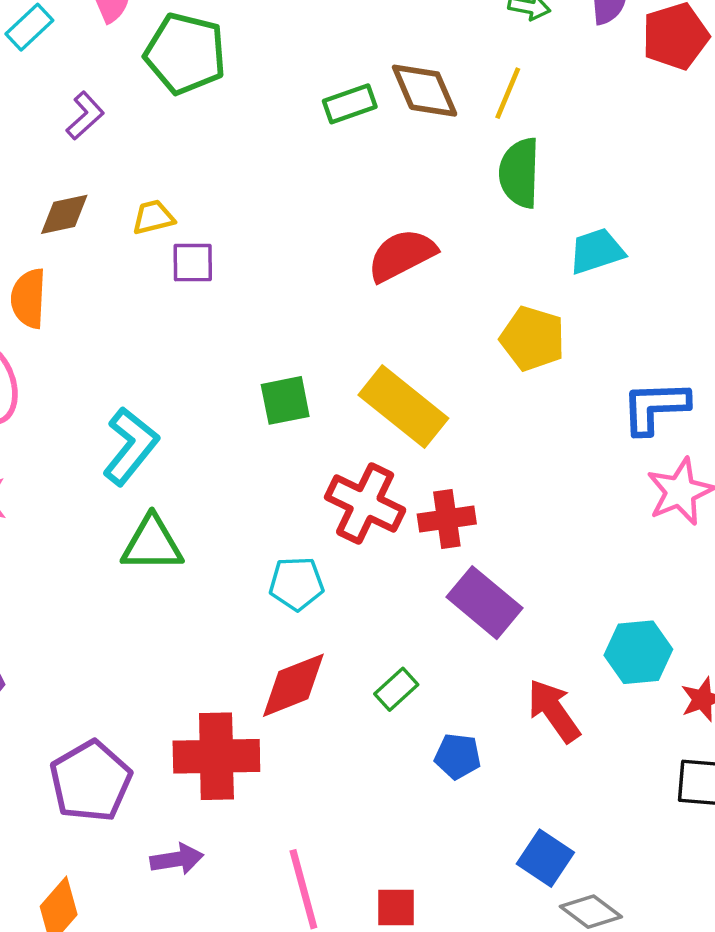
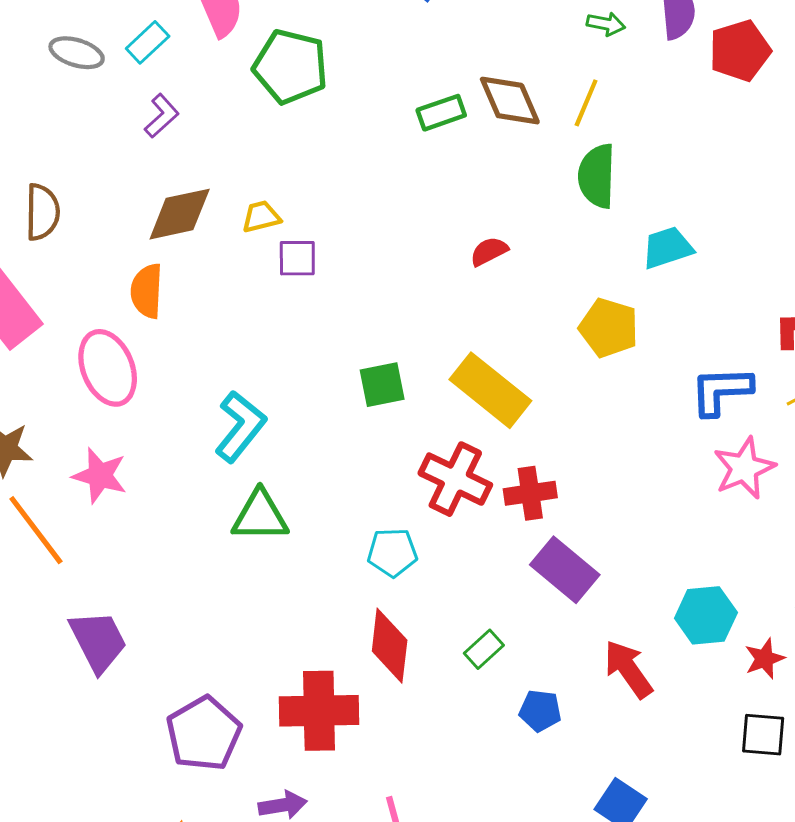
purple L-shape: (85, 116) -> (162, 116), moved
brown diamond: (64, 214) -> (180, 214), size x1.4
red semicircle: (402, 255) -> (489, 251), size x0.6
red diamond: (293, 685) -> (390, 646), turned -62

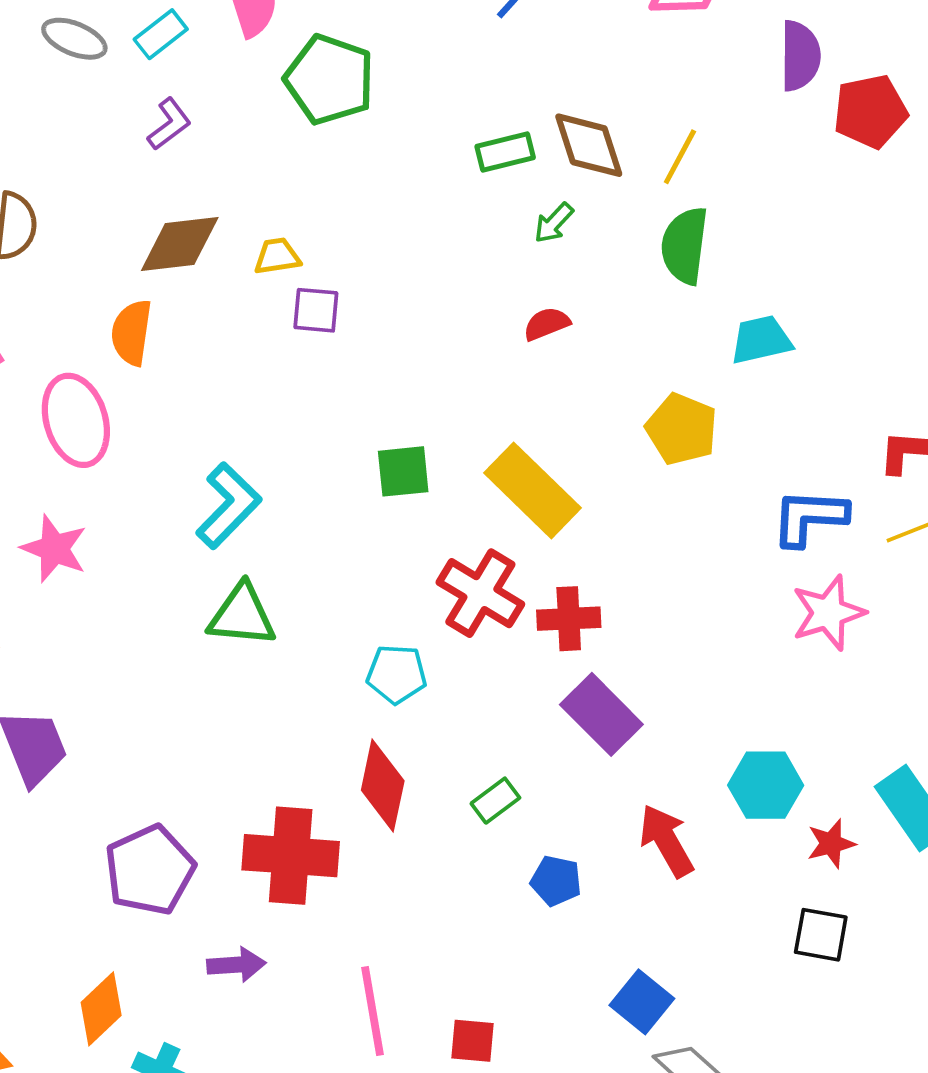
green arrow: (606, 24) -> (554, 223), moved, turned 117

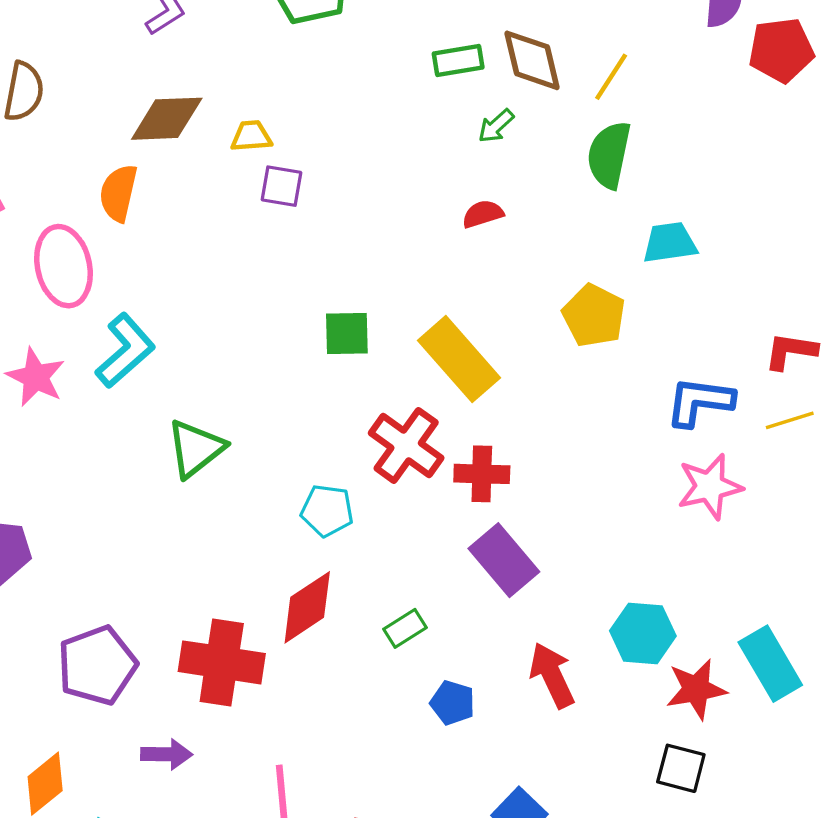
cyan L-shape: (228, 506) -> (125, 351), moved
green triangle: (242, 615) -> (196, 448), turned -48
red diamond: (383, 785) -> (307, 607), turned 40
red star: (831, 844) -> (696, 689), size x1.4

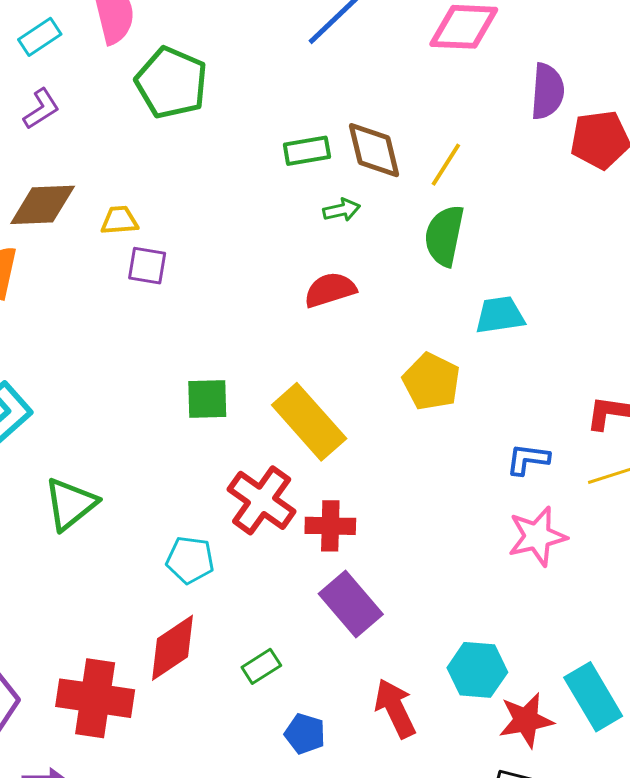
green arrow: (496, 126) -> (342, 210), turned -150
red semicircle: (483, 214) -> (330, 290), size x1.4
blue L-shape: (700, 402) -> (528, 459), size x0.7

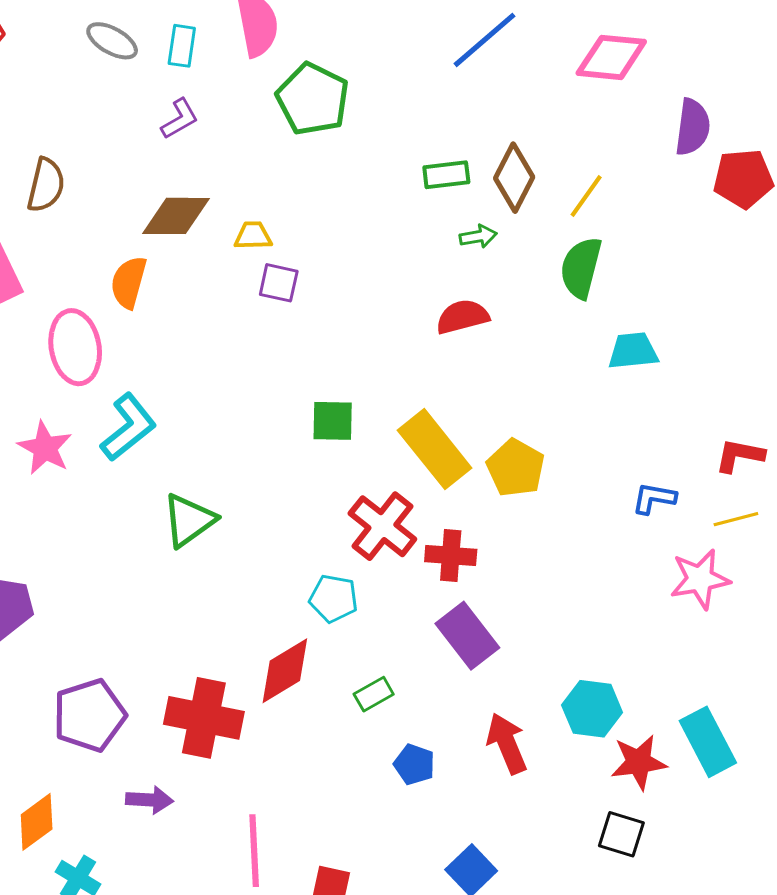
cyan rectangle: (40, 37) -> (182, 46), turned -51
brown diamond: (374, 150) -> (514, 178), turned 38
yellow pentagon: (431, 382) -> (516, 468), moved
pink star: (537, 536) -> (700, 579), moved
cyan pentagon: (190, 560) -> (334, 598), moved

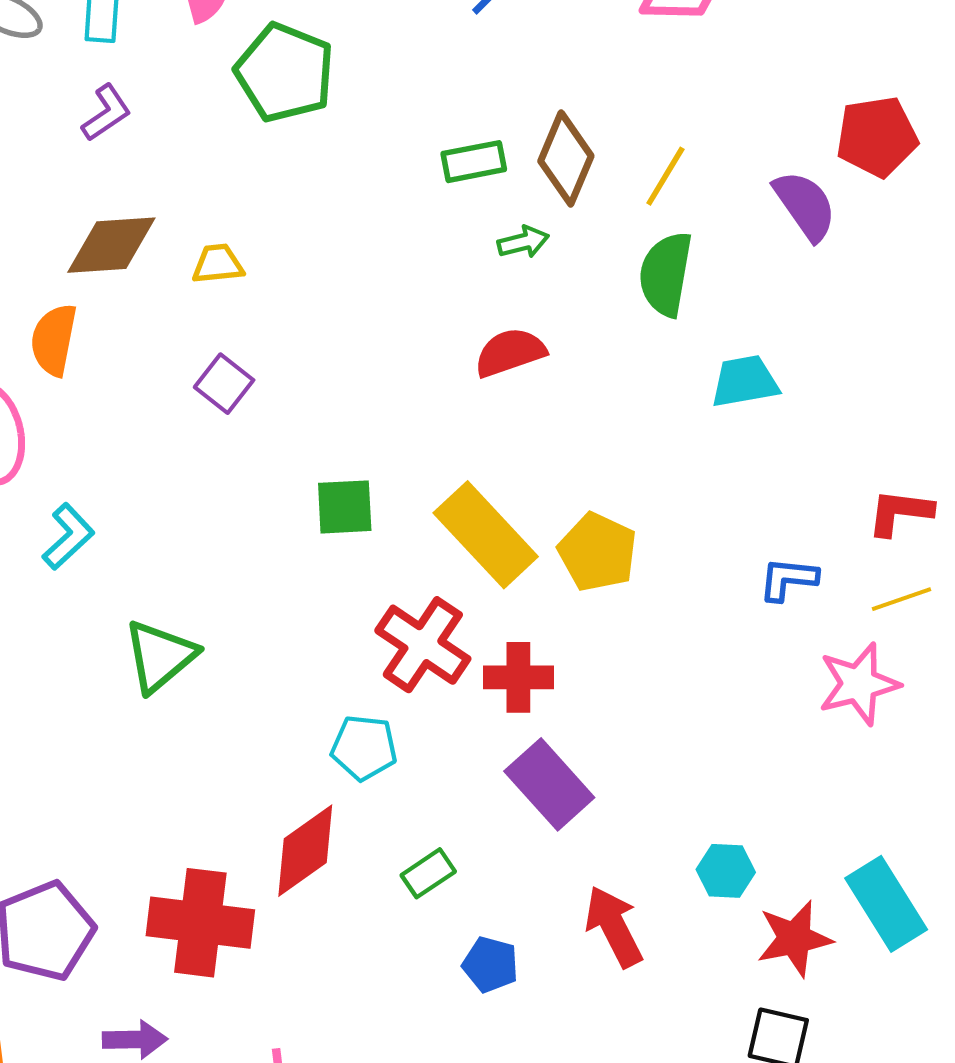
purple semicircle: (693, 127) -> (805, 205), moved, turned -38
purple square: (279, 283) -> (224, 384), moved, turned 30
cyan L-shape: (128, 427) -> (68, 537), size x0.7
cyan hexagon: (592, 709) -> (726, 871), size x0.7

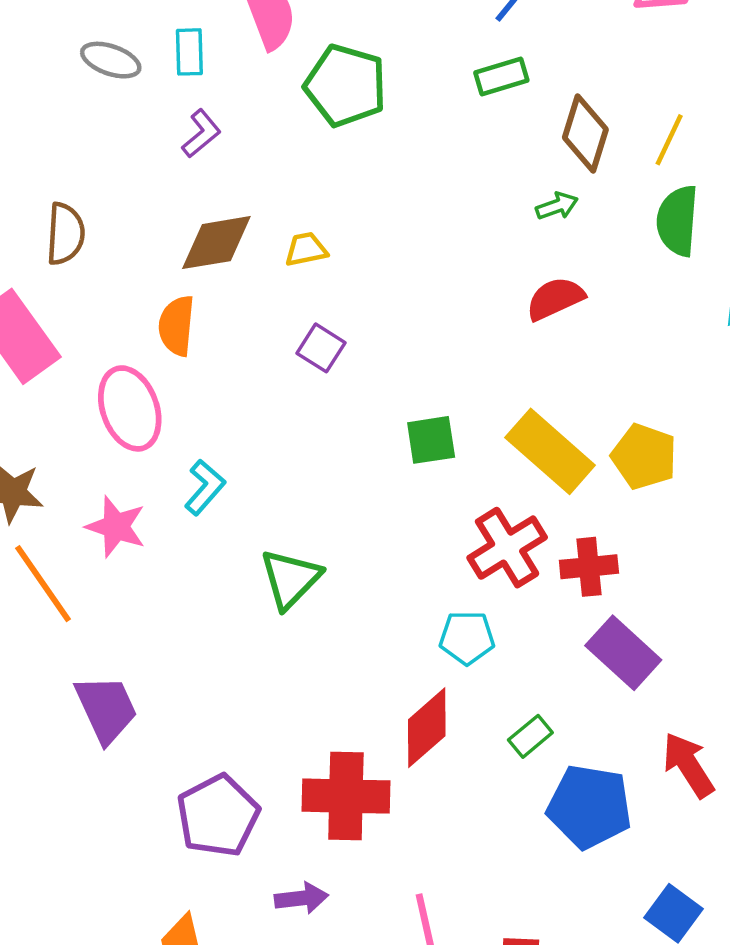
green rectangle: (474, 162) -> (501, 76), moved
red cross: (423, 645) -> (507, 548), turned 30
blue pentagon: (490, 964) -> (589, 807), size x1.8

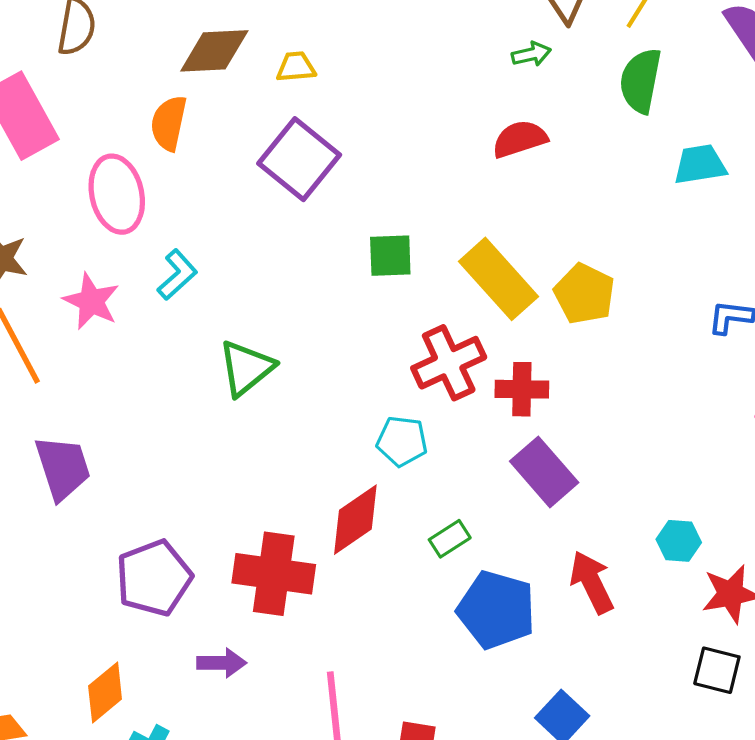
purple square: (321, 348) -> (299, 159), size x1.8

